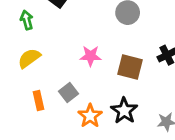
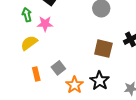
pink star: (91, 56) -> (45, 24), moved

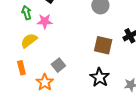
orange rectangle: (36, 74) -> (21, 68), moved
orange star: (75, 85) -> (45, 82), moved

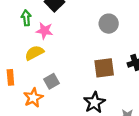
yellow semicircle: (29, 41) -> (34, 53), moved
brown square: (103, 45) -> (104, 68), turned -30

